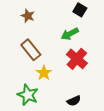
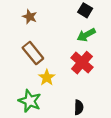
green arrow: (70, 34) -> (86, 35), moved
black semicircle: (74, 101) -> (79, 107), turned -64

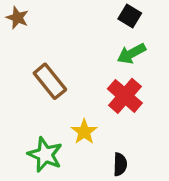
brown star: (30, 17) -> (17, 18), moved
yellow star: (47, 77) -> (84, 132), moved

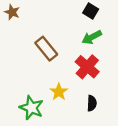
brown rectangle: (50, 81) -> (46, 49), moved
black semicircle: (120, 164) -> (92, 103), moved

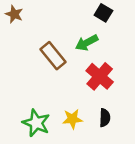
green arrow: (92, 37) -> (87, 43), moved
yellow star: (59, 92) -> (72, 119), moved, turned 30

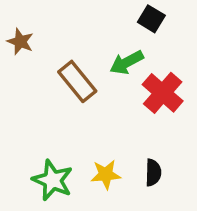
brown star: (14, 14) -> (20, 42), moved
red cross: (100, 76) -> (163, 93), moved

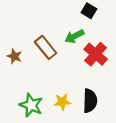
brown star: (20, 42) -> (14, 56), moved
black semicircle: (153, 173) -> (90, 101), size x1.5

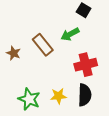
red cross: (96, 54) -> (86, 65), moved, turned 35

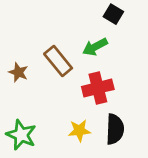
red cross: (86, 65) -> (98, 88), moved
green star: (29, 99) -> (21, 135), moved

